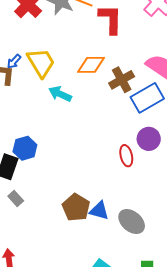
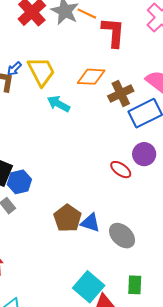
blue hexagon: (25, 148) -> (19, 182), moved
red ellipse: (126, 156) -> (121, 170), turned -45

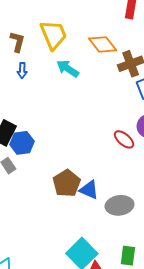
blue arrow: (14, 69) -> (22, 70), moved, turned -49
orange diamond: (91, 77) -> (103, 44), turned 44
gray ellipse: (122, 236) -> (120, 205), turned -56

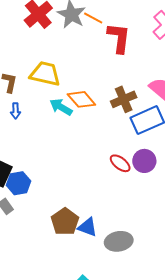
yellow trapezoid: (53, 35) -> (45, 74), turned -52
orange diamond: (103, 44) -> (81, 99), moved
red ellipse: (124, 139) -> (120, 163), moved

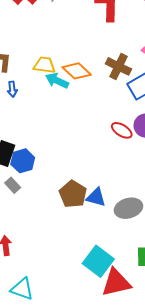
yellow trapezoid: (45, 74) -> (44, 65), moved, size x0.7
brown cross: (124, 99) -> (119, 66), turned -35

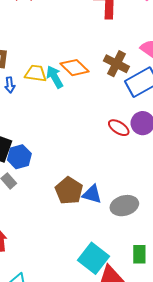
yellow trapezoid: (44, 65) -> (36, 73), moved
cyan arrow: (57, 81) -> (55, 77), turned 35

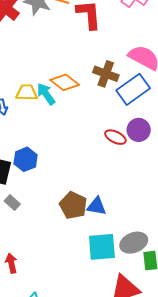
blue hexagon: (19, 157) -> (26, 159), moved
gray ellipse: (124, 206) -> (134, 243), moved
cyan square: (93, 258) -> (102, 247), moved, turned -36

